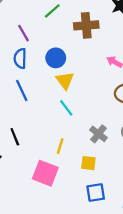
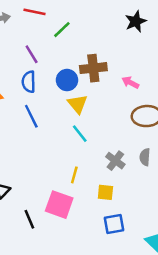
brown cross: (86, 25) -> (93, 68), moved
black line: (15, 137) -> (29, 219), moved

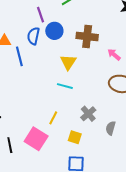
blue circle: (67, 80) -> (54, 31), moved
blue line: (31, 116) -> (19, 56), moved
cyan line: (80, 134) -> (65, 86), turned -49
gray semicircle: (145, 157) -> (111, 128), moved

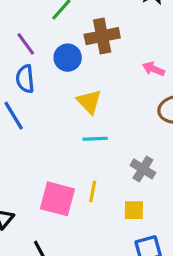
blue circle: (54, 31) -> (68, 58), moved
brown cross: (87, 36) -> (102, 36), moved
pink square: (36, 139) -> (57, 199), moved

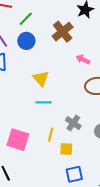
brown cross: (102, 36) -> (63, 32), moved, turned -30
blue circle: (68, 58) -> (26, 41), moved
yellow line: (93, 191) -> (50, 135), moved

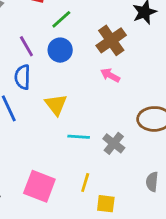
pink arrow: (83, 59) -> (110, 75), moved
yellow triangle: (41, 78) -> (56, 105), moved
gray cross: (73, 123) -> (114, 143), moved

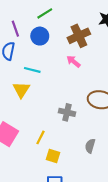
yellow triangle: (56, 105) -> (21, 90), moved
cyan line: (79, 137) -> (32, 70), moved
gray cross: (114, 143) -> (67, 112), turned -35

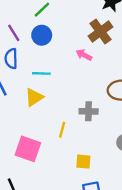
brown cross: (79, 36) -> (101, 32), moved
yellow triangle: (21, 90) -> (34, 97), turned 36
yellow line: (41, 137) -> (62, 130), moved

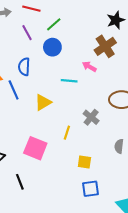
purple line: (14, 33) -> (27, 33), moved
cyan line: (41, 73) -> (69, 81), moved
gray cross: (89, 111) -> (91, 117), turned 35

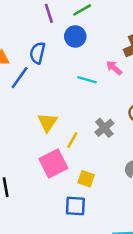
blue line: (14, 90) -> (20, 78), turned 48
yellow triangle: (43, 102) -> (48, 122), moved, turned -36
pink square: (35, 148) -> (53, 163), moved, turned 30
blue square: (91, 189) -> (75, 206), moved

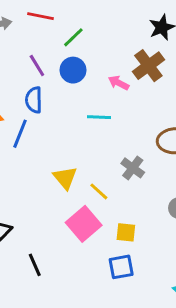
purple line: (49, 13) -> (37, 65), moved
pink arrow: (114, 68) -> (119, 83), moved
yellow line: (72, 140) -> (99, 191), turned -63

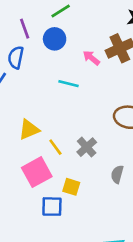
gray cross: (133, 168) -> (87, 147), moved
yellow triangle: (65, 178) -> (29, 129), turned 35
blue square: (121, 267) -> (52, 207), moved

